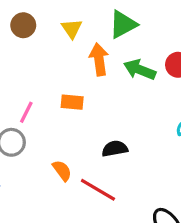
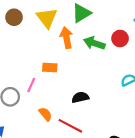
yellow triangle: (72, 29) -> (47, 18), size x1.5
pink line: (26, 112) -> (31, 85), moved

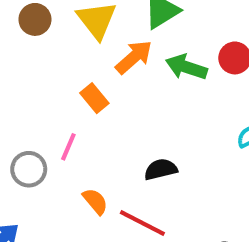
orange arrow: (66, 38) -> (134, 57), turned 60
orange rectangle: (50, 67) -> (94, 98), moved, turned 48

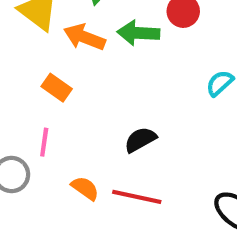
orange arrow: (134, 57) -> (84, 37), turned -102

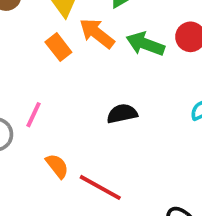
orange rectangle: (57, 88) -> (58, 47), moved
black semicircle: (140, 140) -> (122, 114), moved

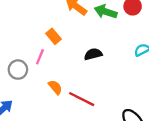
orange rectangle: (58, 47) -> (54, 36), moved

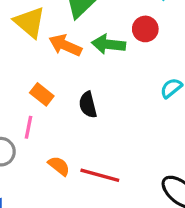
black semicircle: (93, 54) -> (88, 105), moved, turned -78

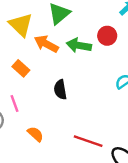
orange rectangle: (42, 94) -> (21, 68), moved
pink line: (28, 127) -> (15, 104), turned -35
red line: (100, 175) -> (88, 141), moved

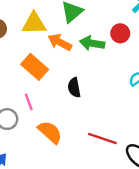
yellow triangle: (21, 25) -> (34, 23), turned -45
orange rectangle: (21, 68) -> (35, 67), size x1.5
orange semicircle: (35, 134) -> (50, 132), size x1.5

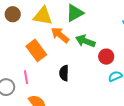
red circle: (120, 33) -> (106, 57), moved

